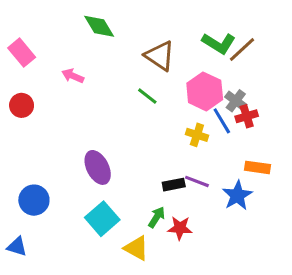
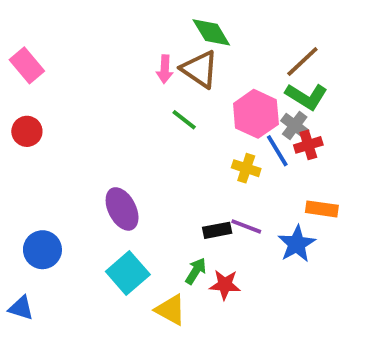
green diamond: (99, 26) -> (211, 32), moved
green L-shape: (219, 43) -> (306, 96), moved
pink arrow: (73, 76) -> (165, 69), moved, turned -110

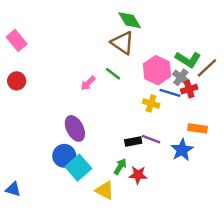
brown line: (302, 61) -> (207, 68), moved
pink arrow: (165, 69) -> (88, 83), moved, turned 42
blue line: (277, 151) -> (170, 93), turned -42
blue circle: (42, 250) -> (64, 156), moved

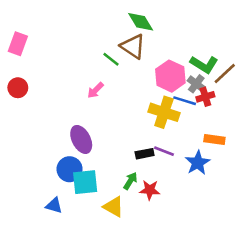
pink rectangle: (17, 40) -> (18, 44), turned 60
green line: (113, 74) -> (111, 59), moved
yellow cross: (151, 103) -> (164, 112), size x1.6
cyan square: (78, 168) -> (85, 182), turned 35
blue triangle: (13, 189) -> (54, 205), moved

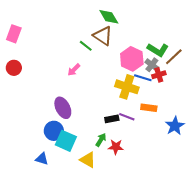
orange rectangle: (214, 139) -> (149, 108), moved
blue star: (198, 163) -> (175, 126), moved
cyan square: (85, 182) -> (66, 141), turned 30

